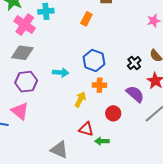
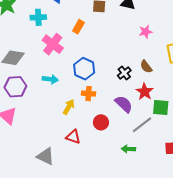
pink cross: (25, 25) -> (53, 44), moved
green arrow: (102, 141) -> (128, 149), moved

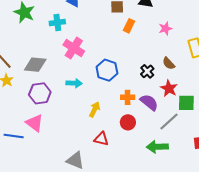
orange rectangle: (78, 27) -> (129, 26), moved
orange cross: (89, 94) -> (128, 97), moved
green arrow: (128, 149) -> (157, 147), size x1.5

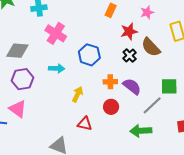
brown semicircle: (169, 63) -> (151, 47), size x1.5
red star: (169, 88) -> (129, 31), moved, turned 30

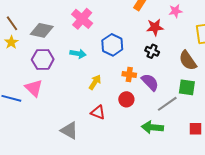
brown semicircle: (151, 47) -> (188, 60), moved
black cross: (130, 56) -> (152, 51), turned -32

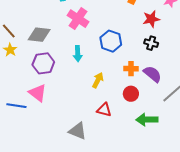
cyan arrow: (78, 54) -> (78, 54), turned 84
green arrow: (152, 127) -> (147, 120), moved

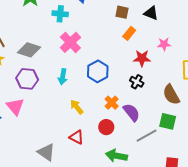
orange cross: (131, 69) -> (112, 103), turned 32
yellow arrow: (98, 80) -> (77, 107), turned -77

